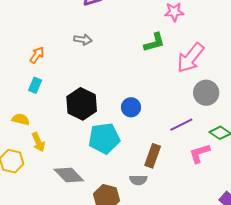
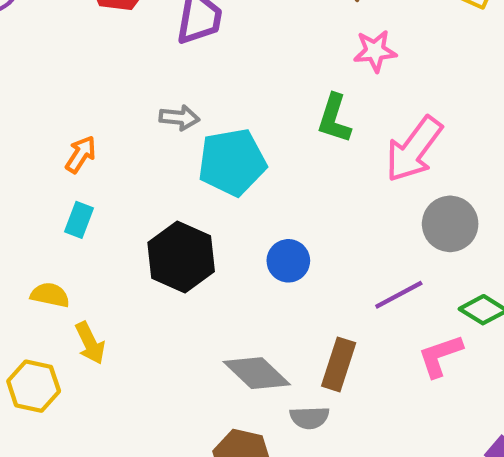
green L-shape: (154, 42) -> (334, 119), turned 125
cyan pentagon: (104, 138) -> (232, 162), moved
gray diamond: (69, 175) -> (257, 373), moved

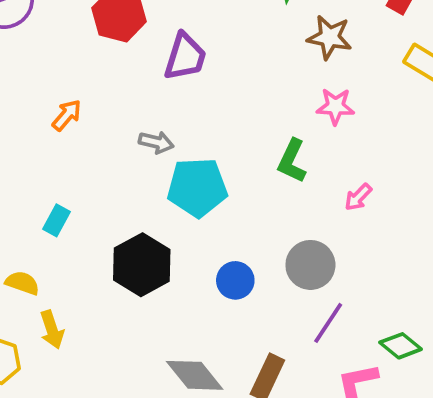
pink arrow: (414, 149) -> (358, 197), size x0.5
orange arrow: (81, 154) -> (67, 115), moved
gray circle: (450, 224) -> (310, 265), moved
purple line: (399, 295) -> (328, 323), turned -36

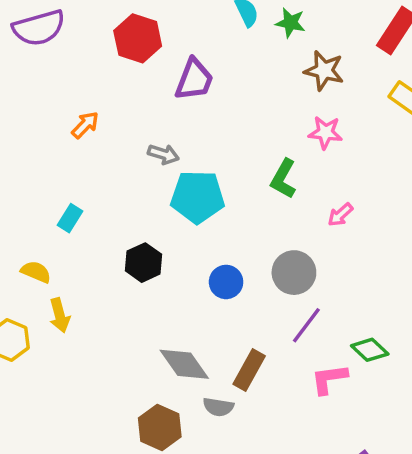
black hexagon: (142, 265) -> (143, 263), size x0.7

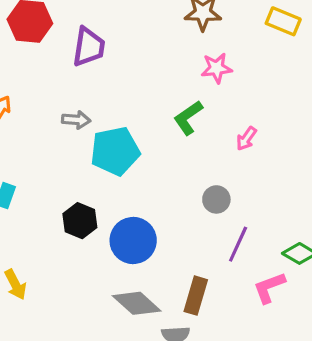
green L-shape: (283, 179) -> (188, 118), turned 39
gray circle: (294, 273) -> (216, 199), size x0.7
blue circle: (226, 282) -> (133, 240), moved, size x1.5

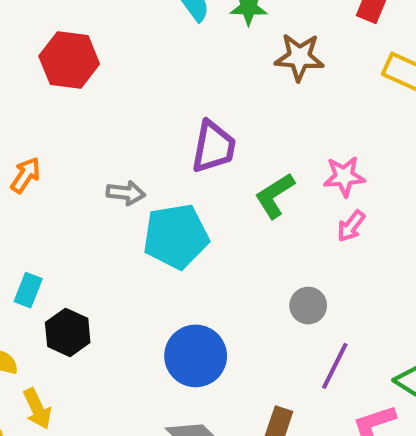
purple trapezoid: (89, 47) -> (214, 147), moved
pink star: (217, 68) -> (344, 176), moved
black hexagon: (80, 221) -> (68, 332), moved

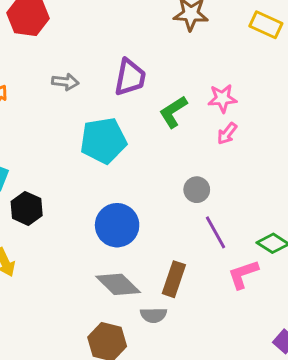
gray arrow: (126, 193) -> (65, 82), moved
purple line: (335, 366) -> (216, 232), turned -56

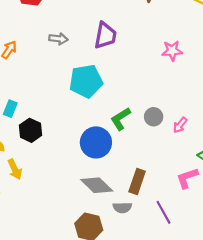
green L-shape: (173, 112) -> (121, 119), moved
pink arrow: (227, 134) -> (180, 125), moved
purple line: (216, 232) -> (164, 212), moved

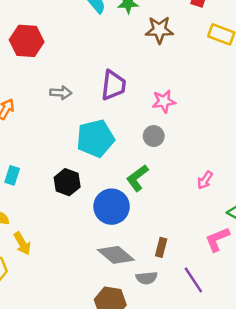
pink star: (172, 51) -> (164, 101), moved
gray circle: (154, 117) -> (154, 136), moved
black hexagon: (30, 130) -> (67, 182), moved
brown rectangle: (137, 182) -> (161, 247), size x0.7

